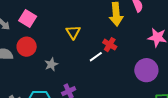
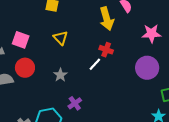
yellow triangle: (73, 32) -> (61, 38), moved
gray star: (51, 64) -> (60, 75), moved

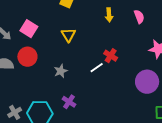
yellow arrow: (107, 19) -> (109, 15), moved, size x0.6
purple cross: (75, 103) -> (69, 102), turned -32

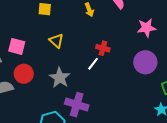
gray star: (61, 71) -> (60, 78), size x1.5
purple cross: (69, 102) -> (77, 105), size x1.6

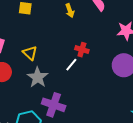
yellow triangle: (56, 41) -> (30, 53), moved

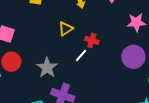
yellow triangle: (30, 53) -> (66, 29), moved, turned 42

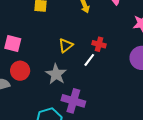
yellow triangle: (66, 29) -> (66, 45), moved

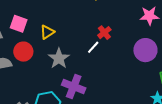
red cross: (99, 44) -> (104, 33), turned 32
yellow triangle: (66, 45) -> (47, 32), moved

